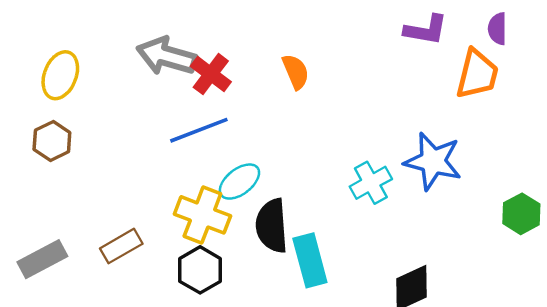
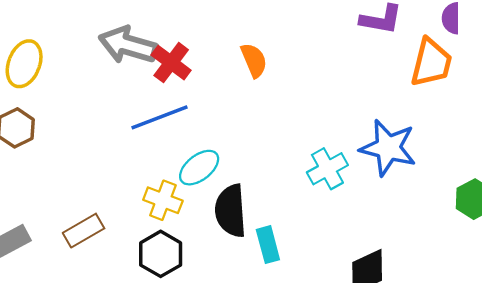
yellow cross: (202, 215) -> (163, 200), size x0.7
cyan rectangle: (310, 260) -> (268, 245), size x0.7

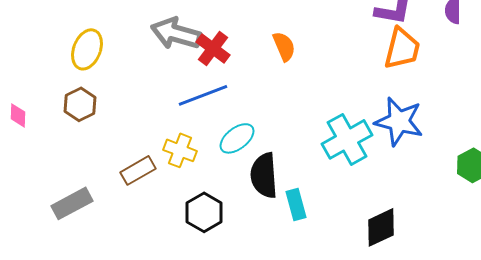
orange trapezoid: (431, 63) -> (402, 48), moved
cyan cross: (327, 169) -> (347, 139), size x1.4
yellow cross: (163, 200) -> (180, 150), moved
brown rectangle: (84, 231) -> (138, 170), moved

